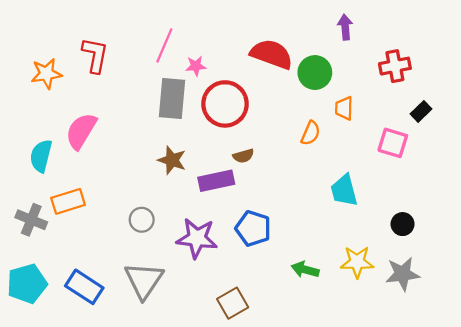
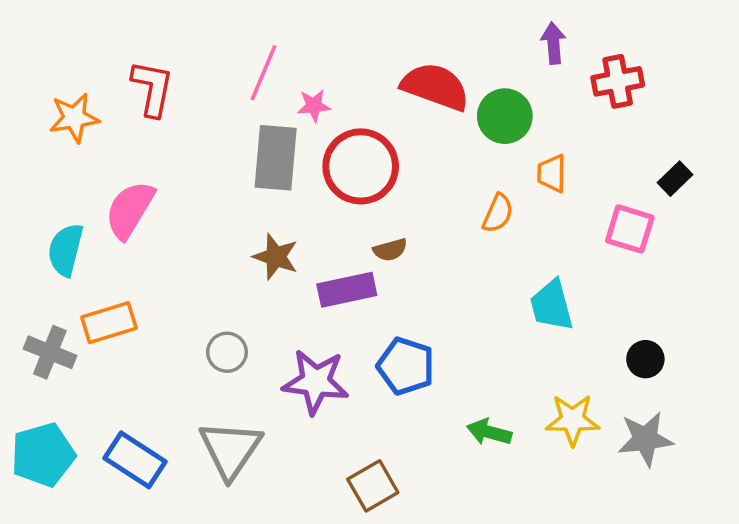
red cross: (395, 66) -> (618, 81), moved

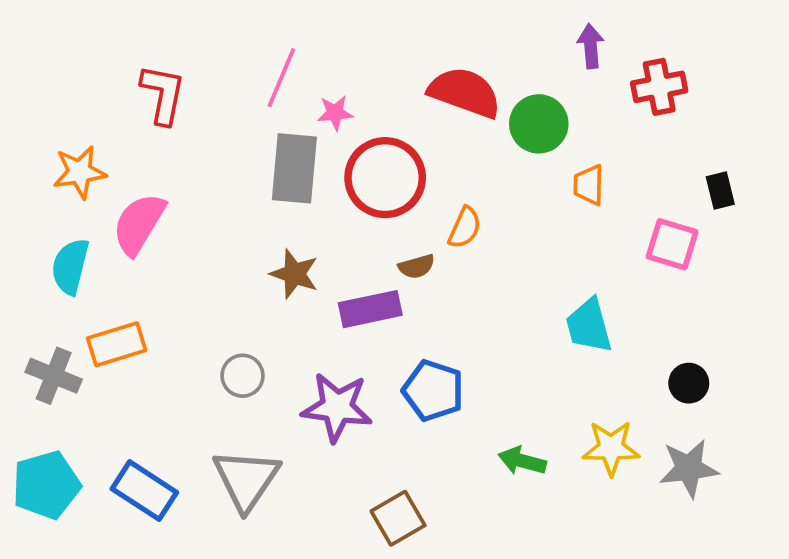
orange star: (74, 118) -> (80, 172), moved
black rectangle: (675, 179) -> (720, 191), turned -60
orange semicircle: (498, 213) -> (465, 228), moved

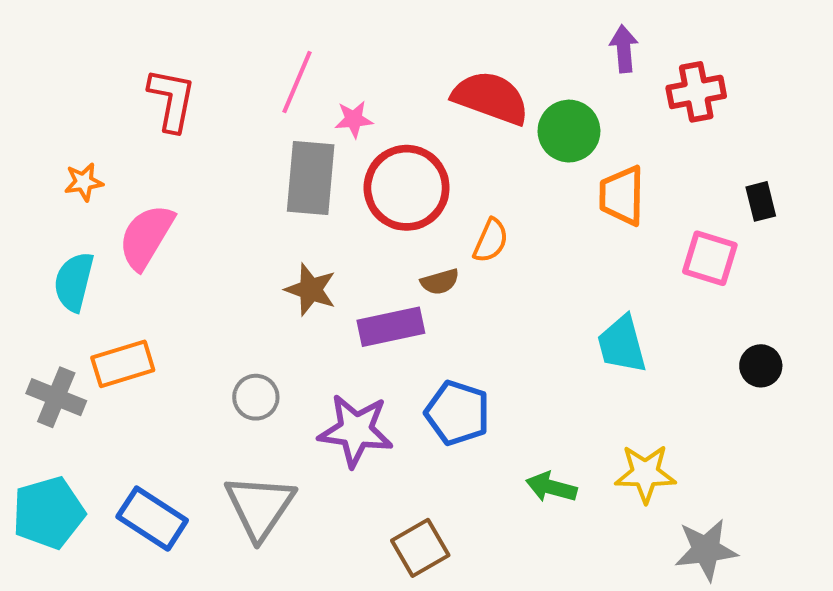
orange star: (80, 172) -> (84, 182), size x0.7
orange trapezoid: (589, 185) -> (622, 196), size x1.4
black circle: (689, 383) -> (761, 366), moved
gray star: (689, 468) -> (706, 550), moved

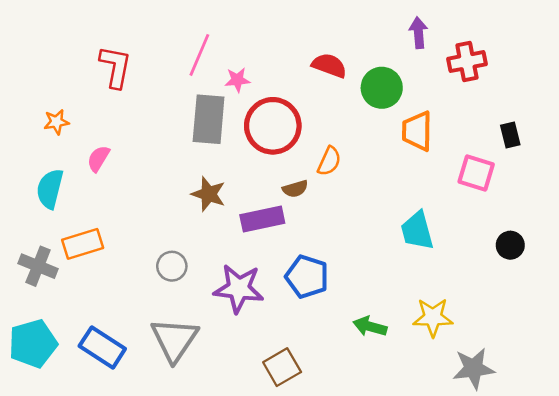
red semicircle: (491, 98) -> (329, 65), size x0.7
pink semicircle: (146, 237) -> (98, 159), size x0.6

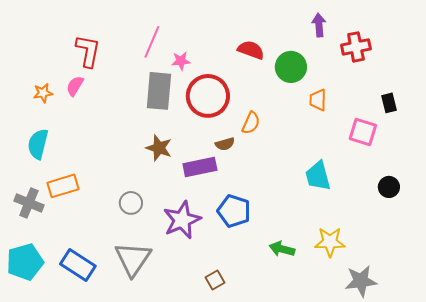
orange trapezoid: (417, 131) -> (318, 100), size x0.7
pink semicircle: (98, 159) -> (75, 86), moved
purple star: (239, 288) -> (182, 220), turned -30
brown square: (282, 367) -> (215, 280), size x0.7

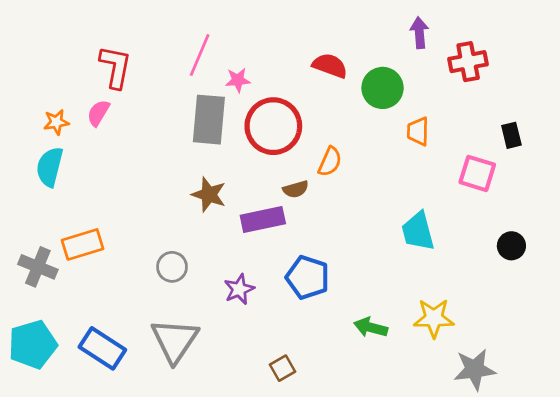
cyan semicircle: (38, 144) -> (50, 167), moved
purple star: (182, 220) -> (239, 289), size x0.6

